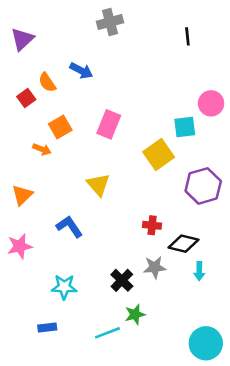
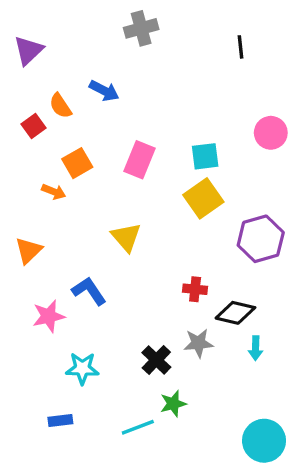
cyan square: (185, 127) -> (205, 156), moved
pink star: (20, 246) -> (49, 316), moved

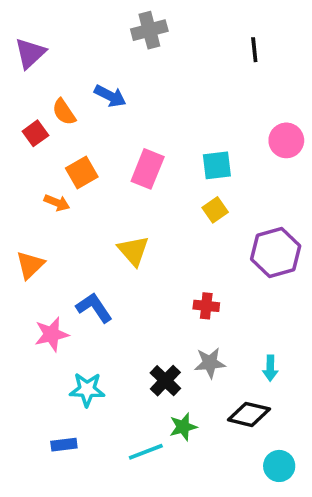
yellow square: (203, 198) -> (215, 210), size x0.6
black diamond: (235, 313) -> (249, 414), moved
cyan circle: (264, 441) -> (279, 466), size x0.7

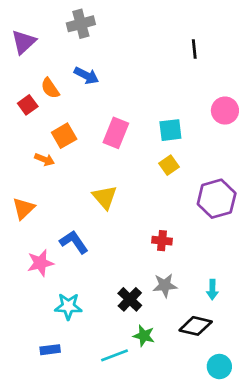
gray cross: (149, 30) -> (81, 24), moved
black line: (254, 50) -> (194, 49), moved
green star: (183, 427) -> (144, 336), turned 30

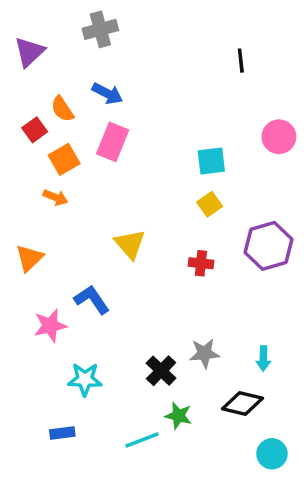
pink rectangle: (116, 133) -> (113, 142), moved
orange square: (64, 136) -> (64, 159), moved
red cross: (162, 241) -> (201, 263), moved

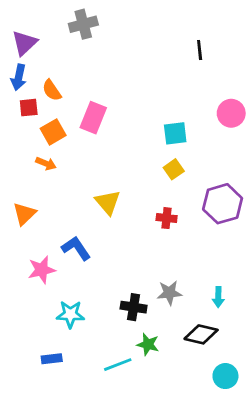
blue arrow: (107, 93) -> (19, 77), moved, turned 75
red square: (35, 130) -> (29, 108), turned 30
black cross: (161, 371) -> (134, 307), turned -35

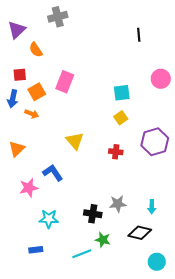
blue arrow: (19, 77) -> (13, 99), moved
orange semicircle: (52, 90) -> (36, 50), moved

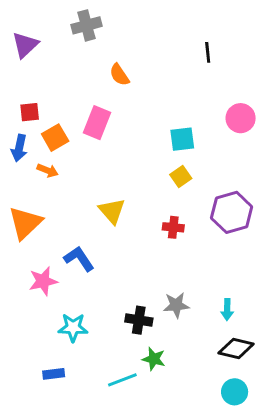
orange semicircle: (36, 50) -> (119, 75), moved
orange triangle: (17, 149) -> (25, 223), size x1.4
black diamond: (140, 233) -> (236, 348), moved

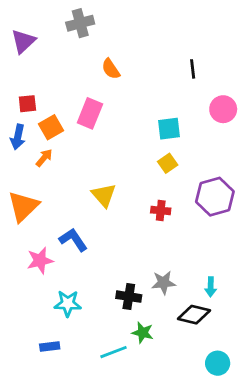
black line: (208, 52) -> (193, 69), moved
orange arrow: (48, 170) -> (44, 158), turned -72
black diamond: (236, 348) -> (194, 315), moved

